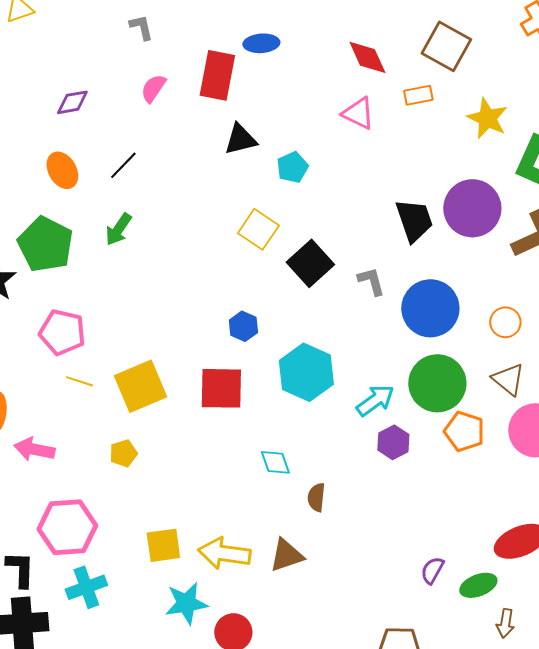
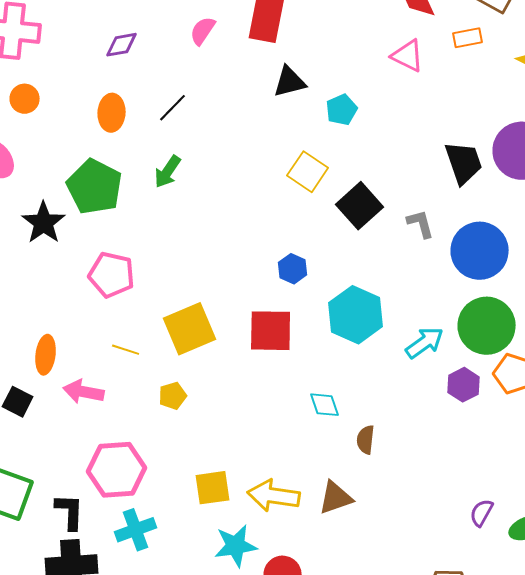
orange ellipse: (62, 170) -> (112, 113), turned 33
yellow line: (79, 381) -> (126, 350), moved
purple hexagon: (393, 442) -> (464, 385), moved

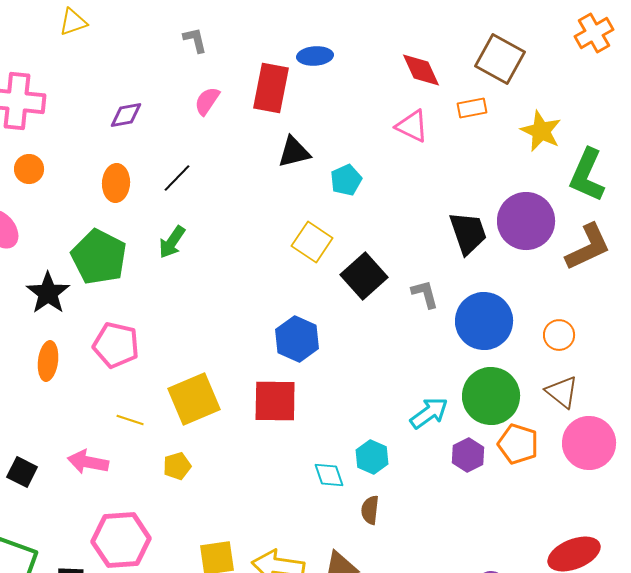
blue hexagon: (293, 269) -> (297, 339), size x1.5
cyan hexagon: (356, 315) -> (372, 457), moved, size x0.6
orange ellipse: (46, 355) -> (48, 361), moved

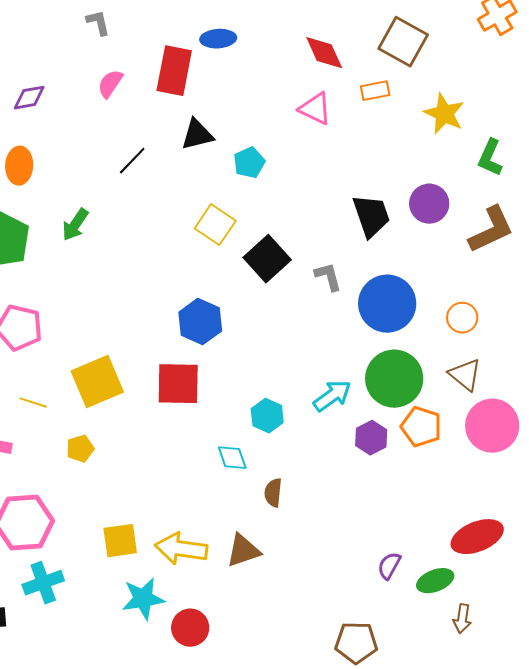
green L-shape: (587, 175) -> (490, 158), size x0.7
black line: (177, 178) -> (132, 161), moved
purple circle: (526, 221) -> (429, 204), size x0.7
cyan hexagon: (372, 457) -> (267, 416), moved

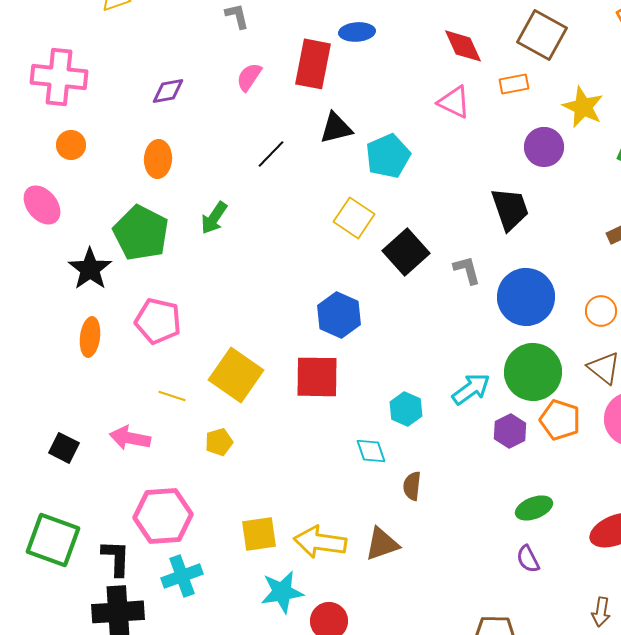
cyan pentagon: (249, 163) -> (388, 156), size x1.4
purple circle: (429, 204) -> (544, 147), moved
yellow square: (97, 382) -> (236, 375), turned -32
purple semicircle: (389, 566) -> (528, 559), turned -56
green ellipse: (435, 581) -> (534, 508), moved

